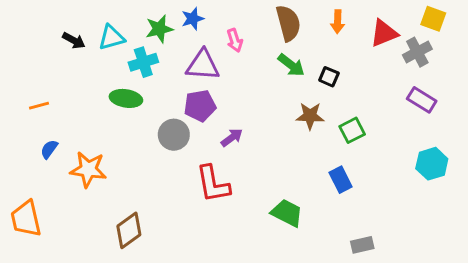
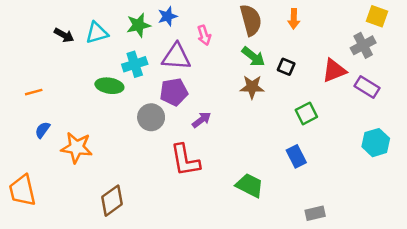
red triangle: (384, 33) -> (334, 71), moved
cyan cross: (143, 62) -> (135, 64), moved
brown star: (310, 116) -> (252, 87), moved

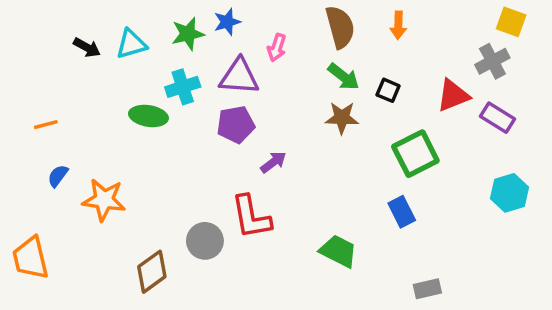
pink arrow: (204, 35) -> (277, 48), turned 36
green square: (306, 113) -> (415, 154), size x1.5
gray circle: (151, 117) -> (205, 241), moved

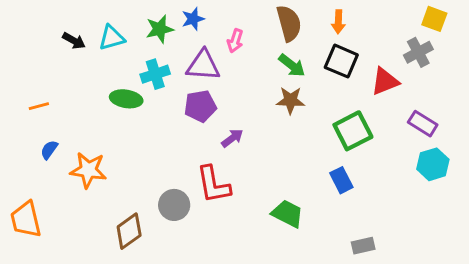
black square: (388, 90) -> (341, 61), moved, size x1.6
purple rectangle: (498, 118) -> (423, 124), moved

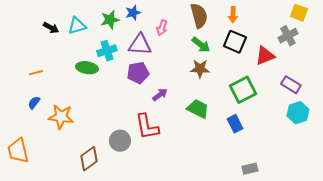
orange line: (39, 106) -> (36, 73), moved
green trapezoid: (288, 214) -> (198, 109), moved

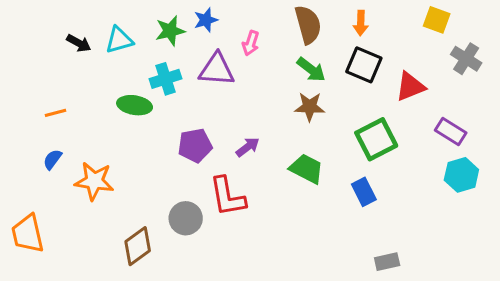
yellow square: (299, 13) -> (437, 20), moved
gray cross: (288, 36) -> (466, 59), moved, turned -30
purple pentagon: (138, 73) -> (195, 145), moved

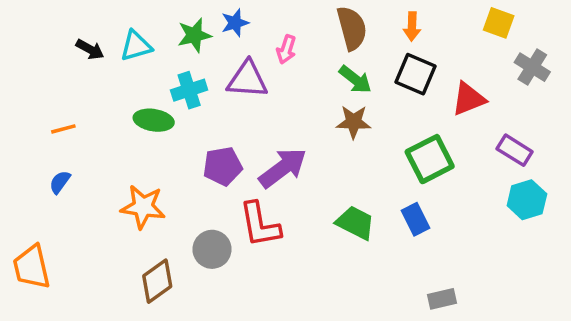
purple arrow: (248, 147) -> (283, 168), size x1.8
green trapezoid: (307, 169) -> (355, 223), moved
orange star: (94, 181) -> (143, 207), moved

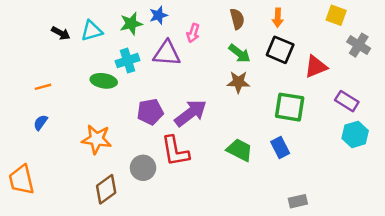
brown semicircle: (352, 28) -> (237, 19), size x0.7
green square: (430, 159) -> (290, 107), turned 36

